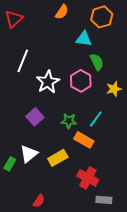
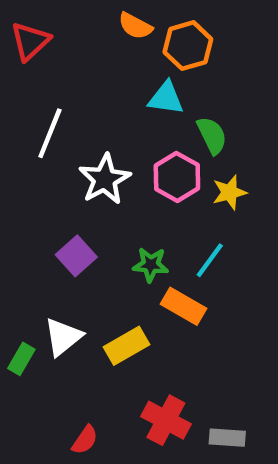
orange semicircle: (62, 12) -> (135, 26), turned 84
orange hexagon: (102, 17) -> (188, 46), moved
cyan triangle: (84, 39) -> (166, 98), moved
yellow star: (114, 89) -> (229, 192), moved
red cross: (88, 178) -> (166, 420), moved

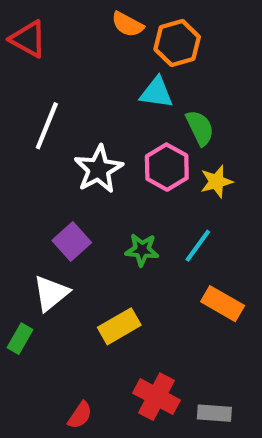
red triangle: (30, 41) -> (28, 39), turned -48
orange rectangle: (183, 306) -> (223, 304), moved
white triangle: (63, 337) -> (51, 293), moved

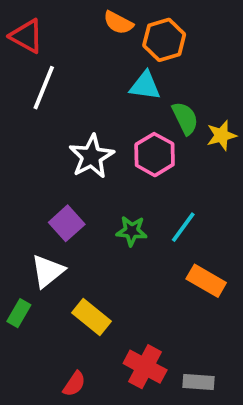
white line: (47, 126) -> (44, 88), moved
yellow star: (216, 182) -> (221, 135), moved
yellow rectangle: (119, 326) -> (92, 317), moved, turned 69

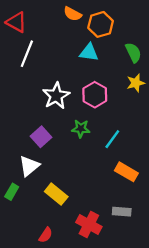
green semicircle: (185, 118) -> (133, 53), moved
green star: (132, 231) -> (81, 129), moved
gray rectangle: (199, 382) -> (122, 212), moved

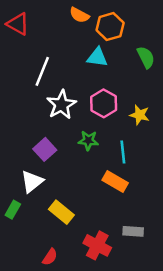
white line: (27, 54) -> (42, 71), moved
yellow star: (136, 83) -> (140, 115), moved, turned 30
cyan line: (112, 139) -> (123, 152), turned -42
orange rectangle: (126, 172) -> (115, 181), moved

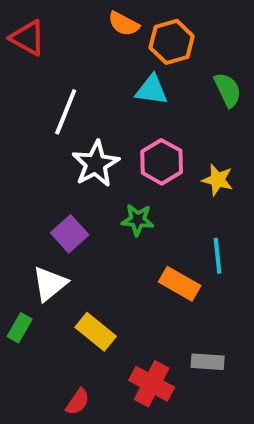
cyan line: (123, 152) -> (218, 256), moved

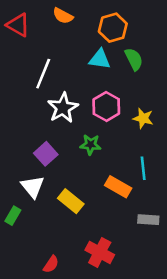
orange semicircle: (124, 24) -> (63, 16), moved
green semicircle: (228, 90) -> (134, 59), moved
white triangle: (50, 284) -> (33, 187), turned -30
yellow rectangle: (96, 332) -> (71, 201), moved
gray rectangle: (208, 362) -> (148, 220), moved

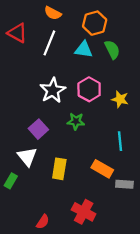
red triangle: (18, 25) -> (17, 33), moved
white line: (43, 74) -> (49, 43), moved
orange rectangle: (118, 187) -> (102, 169), moved
yellow rectangle: (71, 201) -> (59, 169), turned 60

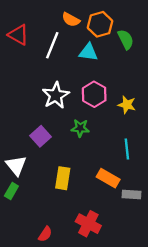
orange semicircle: (53, 13) -> (71, 20), moved
green semicircle: (112, 50) -> (126, 39), moved
white triangle: (27, 157) -> (16, 165), moved

